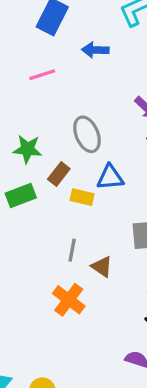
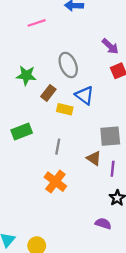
blue triangle: (110, 177) -> (85, 95), turned 42
green rectangle: (21, 195) -> (22, 131), moved
brown triangle: (102, 267) -> (94, 158), moved

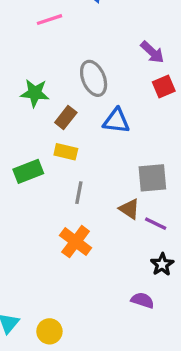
blue triangle: (85, 95) -> (116, 121), turned -30
yellow rectangle: (65, 109) -> (66, 152), moved
purple line: (113, 169) -> (156, 224), turned -70

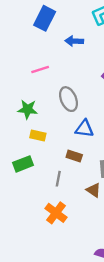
pink line: (49, 20) -> (40, 70), moved
brown rectangle: (66, 118) -> (74, 156), moved, turned 70
yellow rectangle: (66, 152) -> (38, 135), moved

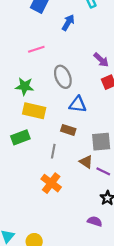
blue arrow: (74, 41) -> (68, 23), turned 119
yellow rectangle: (38, 135) -> (34, 111), size x1.5

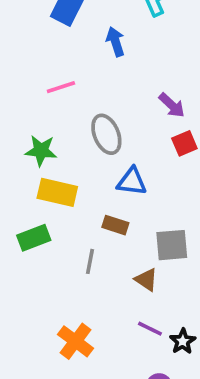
blue arrow: (68, 23) -> (115, 42), turned -49
purple line: (103, 171) -> (150, 329), moved
orange cross: (51, 183) -> (76, 341), moved

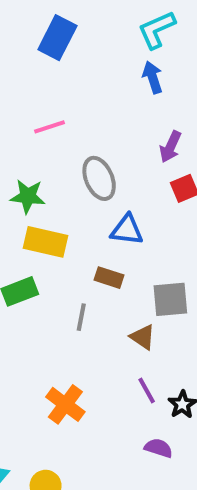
blue arrow: (115, 42) -> (153, 77), moved
purple arrow: (172, 105) -> (170, 147), turned 72
purple line: (150, 329) -> (147, 391), turned 35

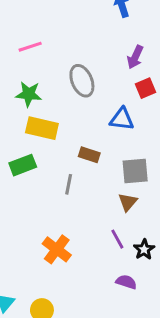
pink line: (50, 127) -> (30, 47), moved
blue triangle: (127, 230) -> (122, 119), moved
brown triangle: (143, 337) -> (128, 202), moved, turned 36

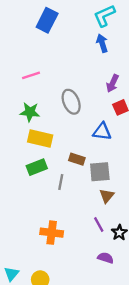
green rectangle: (23, 165) -> (37, 167), moved
gray square: (135, 171) -> (100, 172), moved
orange cross: (57, 249) -> (52, 233), turned -30

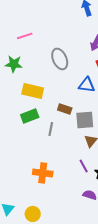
green star: (30, 112) -> (14, 64), moved

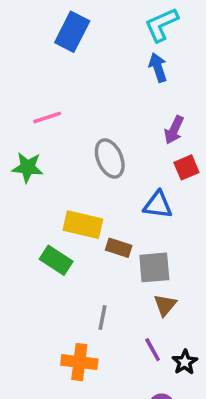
yellow rectangle: (33, 91) -> (83, 225), moved
green rectangle: (30, 116) -> (56, 260), turned 54
gray line: (51, 129) -> (103, 317), moved

